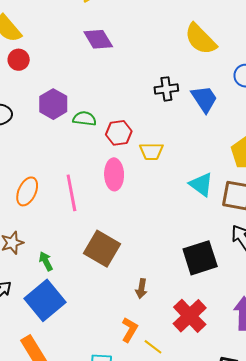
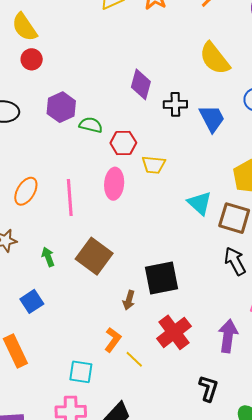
purple diamond: (98, 39) -> (141, 84), moved, turned 40
black square: (200, 258) -> (162, 278), moved
green arrow: (46, 261) -> (48, 257), moved
blue square: (45, 300) -> (32, 301), size x0.6

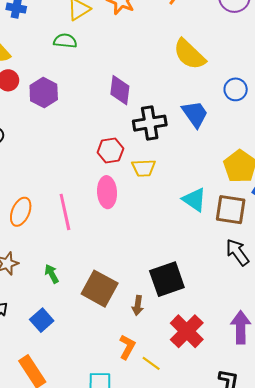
black cross: (175, 104) -> (150, 123), moved, size x1.4
purple hexagon: (61, 107) -> (44, 93), moved
green semicircle: (91, 125) -> (65, 41), moved
brown square: (94, 256) -> (100, 289), moved

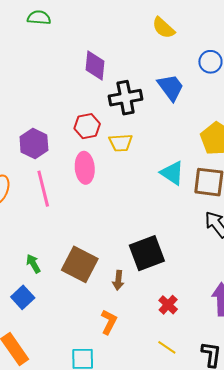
yellow semicircle: (189, 54) -> (163, 28), size x0.7
purple hexagon: (44, 93) -> (34, 143), moved
green arrow: (52, 274) -> (33, 264), moved
red cross: (187, 331) -> (168, 305), size x0.6
yellow line: (151, 363) -> (167, 347), moved

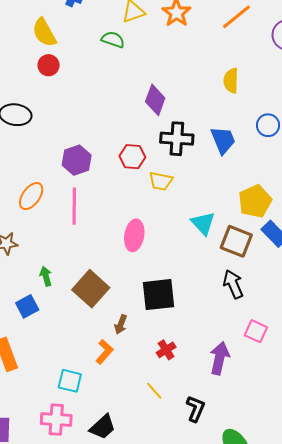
yellow semicircle: (163, 28) -> (231, 81), turned 35
pink ellipse: (85, 168) -> (134, 235), moved
brown arrow: (118, 280) -> (121, 324), moved

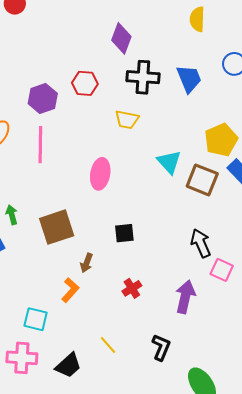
red hexagon: (132, 157) -> (85, 83), moved
black arrow: (233, 284) -> (201, 243), moved
brown square: (91, 289) -> (57, 227), turned 30
black square: (158, 295) -> (124, 233), size x0.6
yellow line: (154, 391) -> (108, 345), moved

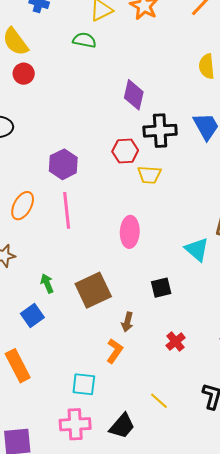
red hexagon: (85, 83) -> (125, 151), moved
cyan triangle: (169, 162) -> (197, 249), moved

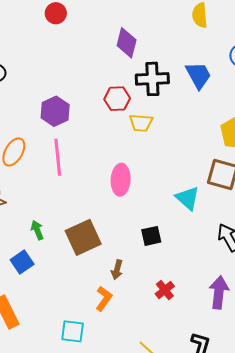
red circle: (24, 74) -> (56, 13), moved

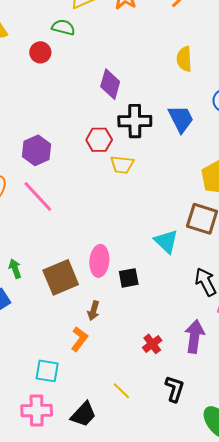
pink line: (58, 157) -> (38, 196), turned -39
pink ellipse: (121, 180) -> (99, 261), moved
red cross: (165, 290) -> (152, 344), moved

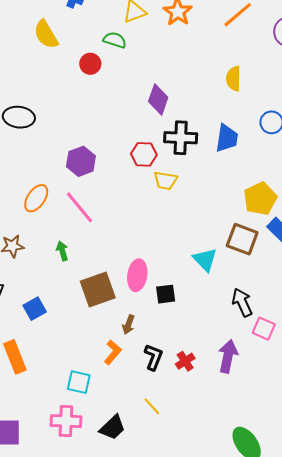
blue trapezoid: (181, 119) -> (227, 138), turned 32
green arrow: (15, 269) -> (62, 251), moved
black L-shape: (175, 389) -> (153, 357), moved

